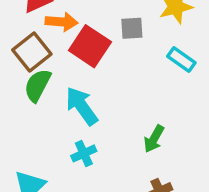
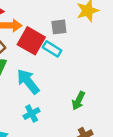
cyan rectangle: (181, 59) -> (52, 49), moved

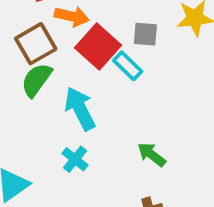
green arrow: (78, 101) -> (152, 155), turned 90
cyan cross: (32, 114) -> (75, 159), turned -35

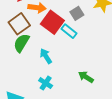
gray square: (145, 34) -> (77, 13), turned -32
cyan arrow: (80, 109) -> (46, 56), size x0.7

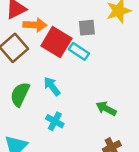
gray square: (77, 13) -> (87, 28), turned 32
green semicircle: (21, 43) -> (20, 94), moved

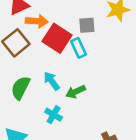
cyan rectangle: (79, 51) -> (79, 48), turned 30
green arrow: (106, 109) -> (76, 92), moved, turned -54

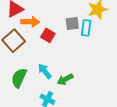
red square: (57, 38) -> (48, 35), size x0.6
cyan rectangle: (79, 48) -> (86, 28), moved, turned 35

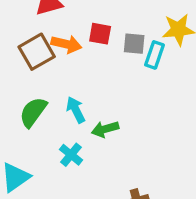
orange arrow: (30, 22) -> (66, 44), moved
red square: (48, 35) -> (100, 34), moved, turned -32

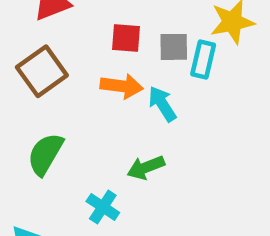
orange arrow: (66, 44) -> (122, 86), moved
cyan arrow: (76, 110) -> (162, 104), moved

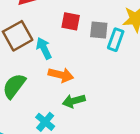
orange arrow: (122, 86) -> (61, 75), moved
cyan arrow: (162, 104) -> (44, 48), moved

